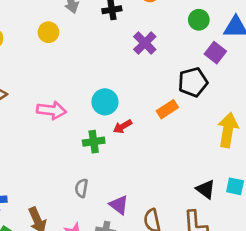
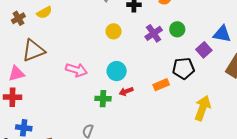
green circle: (199, 20) -> (177, 29), moved
yellow circle: (48, 32) -> (114, 31), moved

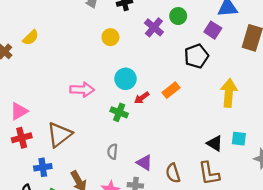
brown triangle: (33, 50) -> (59, 135), moved
orange rectangle: (161, 85) -> (171, 90), moved
green cross: (103, 99) -> (119, 112), turned 35

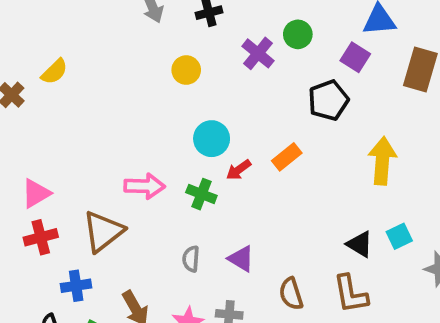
pink arrow: (82, 90) -> (144, 186), moved
cyan square: (239, 139) -> (399, 236), turned -32
purple triangle: (144, 163) -> (241, 259), moved

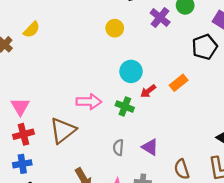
pink triangle: (36, 193) -> (20, 107), turned -30
blue cross: (76, 286) -> (22, 164), moved

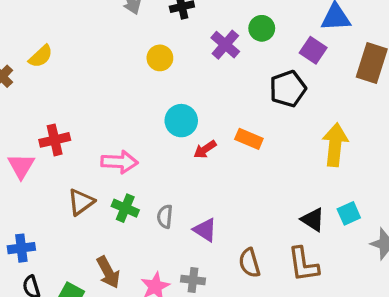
orange rectangle: (179, 83) -> (249, 139), turned 60
green cross: (125, 107) -> (125, 208), moved
brown triangle: (63, 130) -> (81, 202), size x0.7
red cross: (23, 134) -> (55, 140), moved
gray semicircle: (118, 147) -> (165, 217), moved

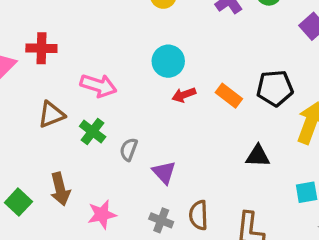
black pentagon: (288, 89) -> (275, 88), moved
black triangle: (313, 220) -> (258, 156), moved, turned -45
gray cross: (193, 280) -> (161, 220), moved

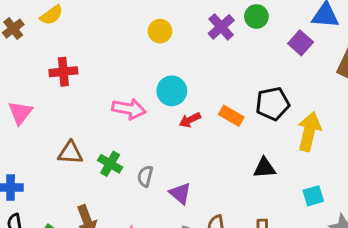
red cross: (41, 48) -> (63, 72), moved
pink arrow: (98, 86) -> (129, 109), moved
brown triangle: (51, 115) -> (70, 153), turned 32

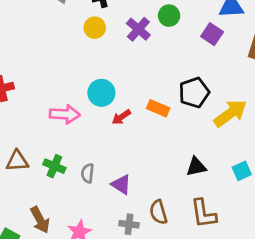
yellow circle: (160, 31) -> (95, 28), moved
yellow arrow: (309, 132) -> (230, 113), turned 48
black triangle: (265, 168) -> (196, 167), moved

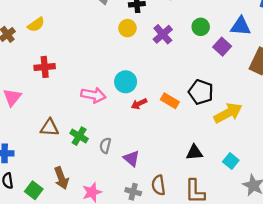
green circle: (169, 16) -> (201, 27), moved
black pentagon: (194, 93) -> (201, 92), turned 30
cyan square: (242, 171) -> (231, 161), turned -35

